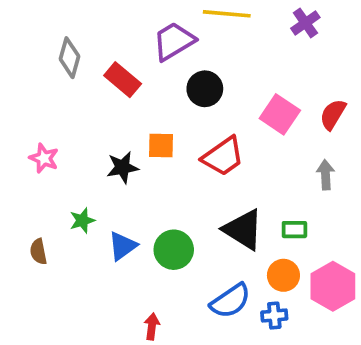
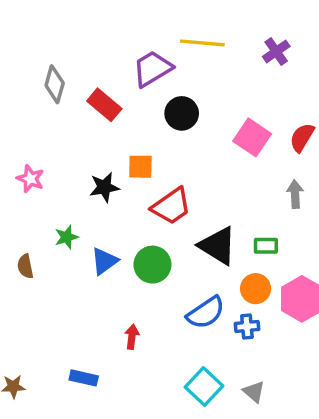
red trapezoid: (223, 156) -> (171, 206), moved

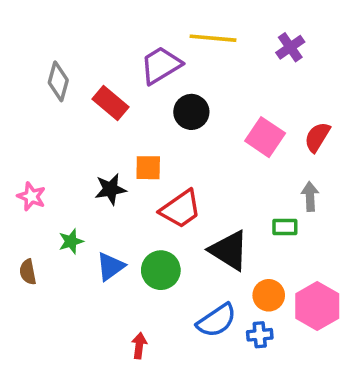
pink star: (30, 179) -> (31, 196), moved
green rectangle: (266, 246) -> (285, 227), moved

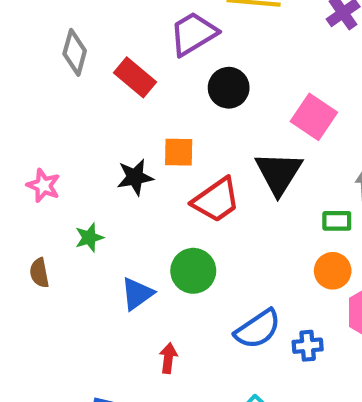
black triangle: (229, 250) -> (279, 173), moved, turned 30
blue triangle: (110, 267) -> (137, 294), moved
orange circle: (269, 295) -> (333, 271), moved

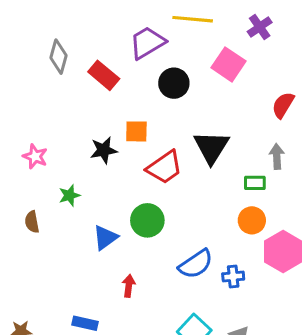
pink square: (314, 117) -> (228, 64), moved

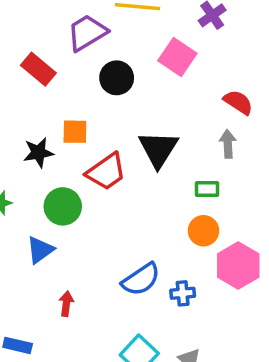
red semicircle: (283, 105) -> (238, 102), turned 92
gray arrow: (277, 156) -> (228, 144), moved
green circle: (147, 220) -> (63, 206), moved

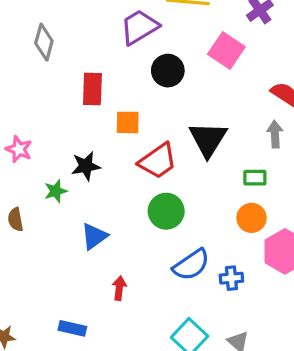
red rectangle: (38, 69) -> (92, 89), moved, turned 52
black star: (38, 153) -> (86, 166), moved
green circle: (63, 206) -> (166, 211), moved

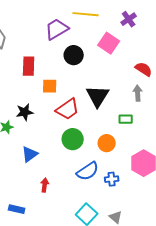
orange circle: (252, 218) -> (107, 143), moved

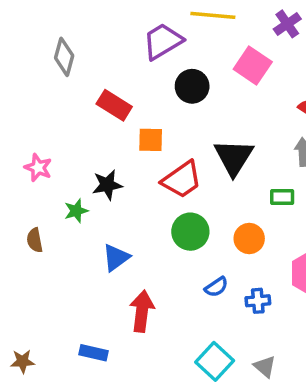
red rectangle: (29, 66) -> (114, 105), turned -60
blue semicircle: (88, 171) -> (216, 287), size x0.6
red arrow: (45, 185) -> (142, 311), size x1.6

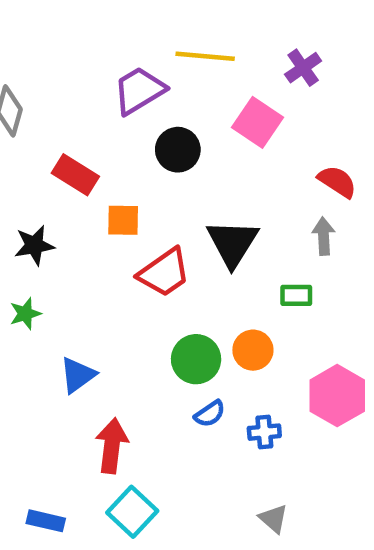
black star: (107, 185) -> (34, 245), moved
green circle: (190, 232) -> (196, 359), moved
blue rectangle: (93, 353) -> (46, 521), moved
cyan square: (215, 361) -> (132, 512), moved

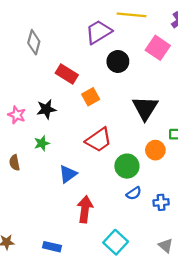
orange square: (123, 220) -> (91, 97), turned -30
red trapezoid: (164, 273) -> (99, 140), moved
orange circle: (253, 350) -> (155, 150), moved
cyan square: (132, 512) -> (116, 242), moved

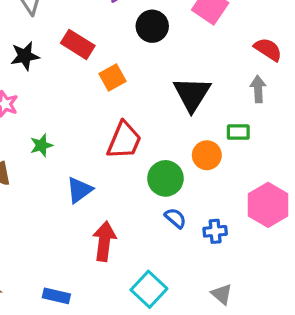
black star: (46, 109) -> (25, 56), moved
red trapezoid: (99, 140) -> (124, 140), turned -32
blue semicircle: (134, 193) -> (175, 218), turned -105

